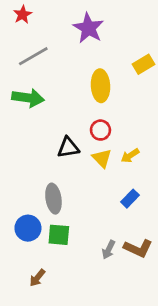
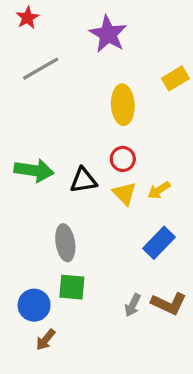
green arrow: (28, 98) -> (34, 170), moved
blue rectangle: (130, 199) -> (159, 243), size x1.4
blue circle: (28, 228) -> (34, 305), moved

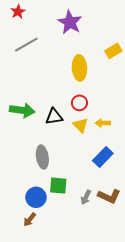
yellow arrow: (159, 190) -> (103, 123), turned 32
green square: (72, 287) -> (58, 186), moved
blue circle: (34, 305) -> (36, 197), moved

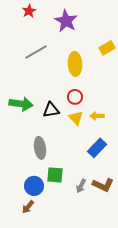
red star: (18, 12) -> (29, 11), moved
gray line: (26, 45) -> (36, 52), moved

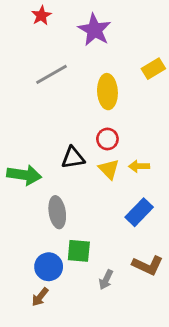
green arrow: (21, 104) -> (24, 175), moved
gray arrow: (81, 186) -> (106, 280), moved

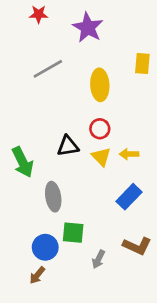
red star: (41, 16) -> (39, 14), turned 30
yellow rectangle: (153, 69) -> (142, 64), turned -54
green arrow: (24, 175) -> (23, 162), turned 56

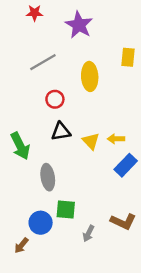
red circle: (100, 129) -> (55, 99), moved
blue rectangle: (129, 197) -> (126, 165), moved
brown arrow: (37, 275) -> (21, 245), moved

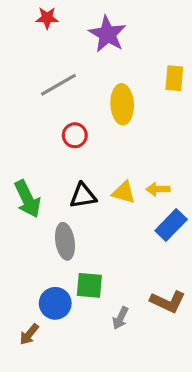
black triangle: (61, 132) -> (83, 196), moved
yellow triangle: (91, 141) -> (124, 192), turned -30

